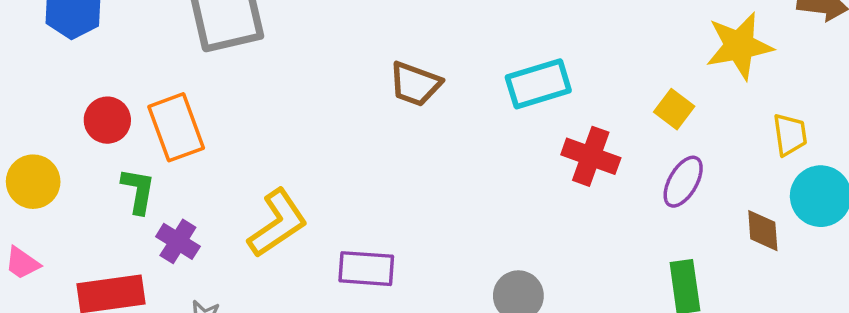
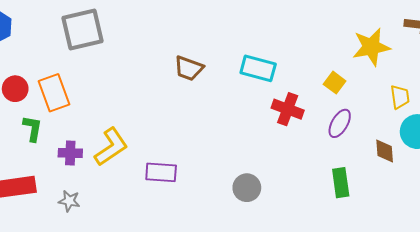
cyan rectangle: (538, 84) -> (258, 68), turned 32
purple cross: (178, 241) -> (70, 153), moved, turned -30

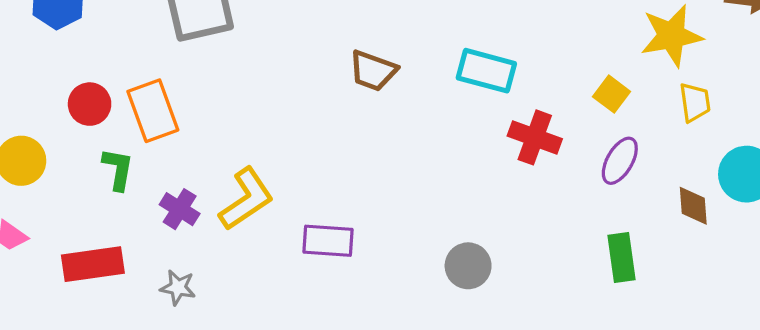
yellow trapezoid: (400, 97) -> (695, 102), moved
purple cross: (70, 153) -> (180, 209), turned 30

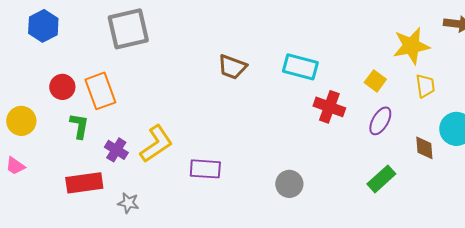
green rectangle: (621, 257) -> (381, 179), turned 56
red rectangle: (93, 264) -> (84, 183), moved
gray star: (178, 287) -> (128, 203), moved

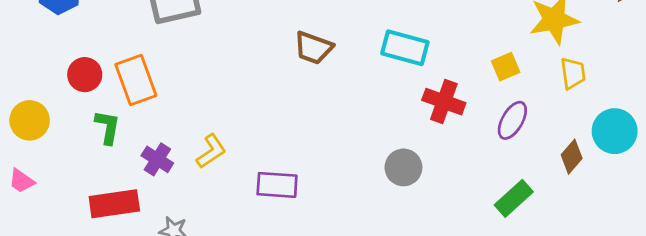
yellow square: (375, 81) -> (506, 67), turned 30
yellow L-shape: (156, 144) -> (211, 151), size x0.7
brown diamond: (424, 148) -> (572, 157), turned 45
gray circle: (289, 184) -> (403, 167), moved

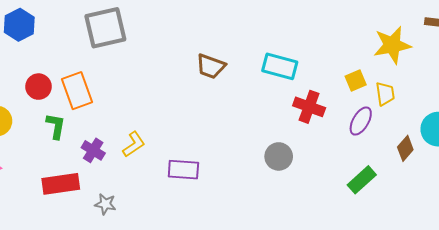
yellow trapezoid: (573, 73) -> (385, 94), moved

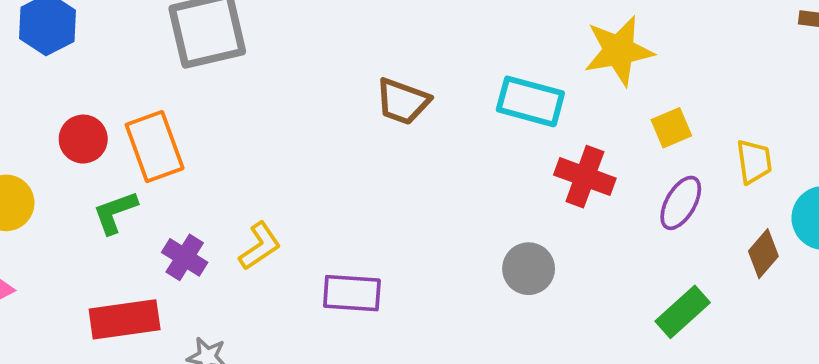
yellow star: (392, 45) -> (619, 51), moved
yellow trapezoid: (385, 94) -> (754, 162), moved
green L-shape: (56, 126) -> (115, 212), turned -120

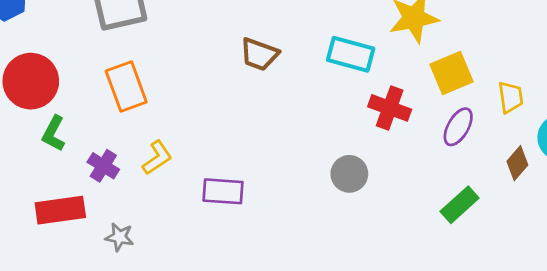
yellow square: (671, 128) -> (451, 73), size x1.5
red circle: (83, 139) -> (31, 81), size x1.6
orange rectangle: (155, 147) -> (126, 86), moved
green L-shape: (115, 212) -> (54, 134), turned -42

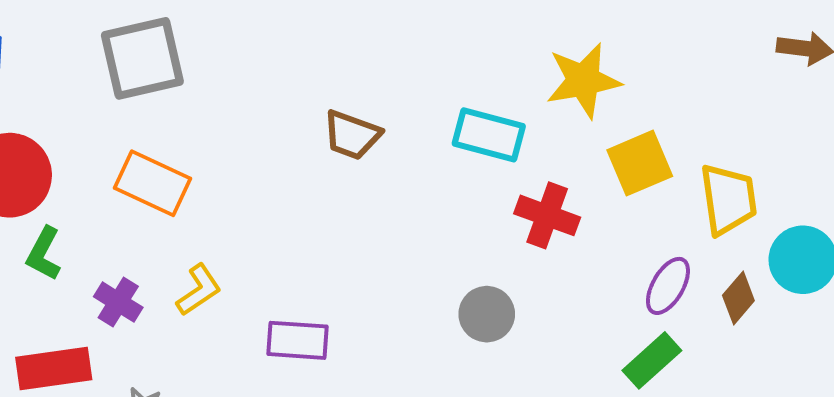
orange rectangle: (126, 86) -> (152, 183), turned -45
yellow trapezoid: (511, 97) -> (728, 199), size x1.5
purple ellipse: (458, 127) -> (668, 286), moved

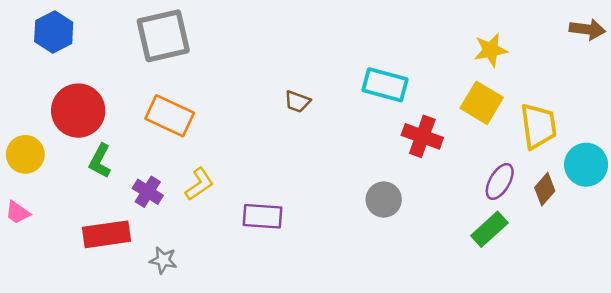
yellow star: (583, 81) -> (491, 50), moved, size x0.7
brown trapezoid: (352, 135) -> (297, 102), moved, size x0.7
yellow square: (640, 163) -> (482, 103), turned -36

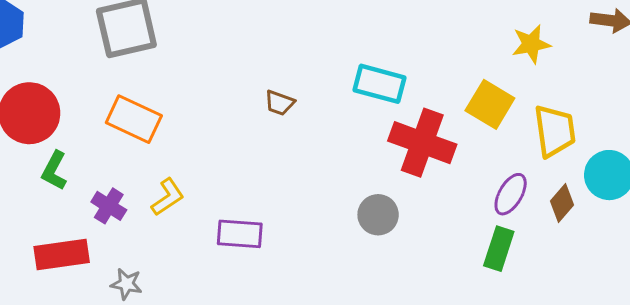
yellow star: (491, 50) -> (531, 44), moved
red cross: (422, 136) -> (422, 143), size x1.4
green rectangle: (489, 229) -> (499, 249), turned -30

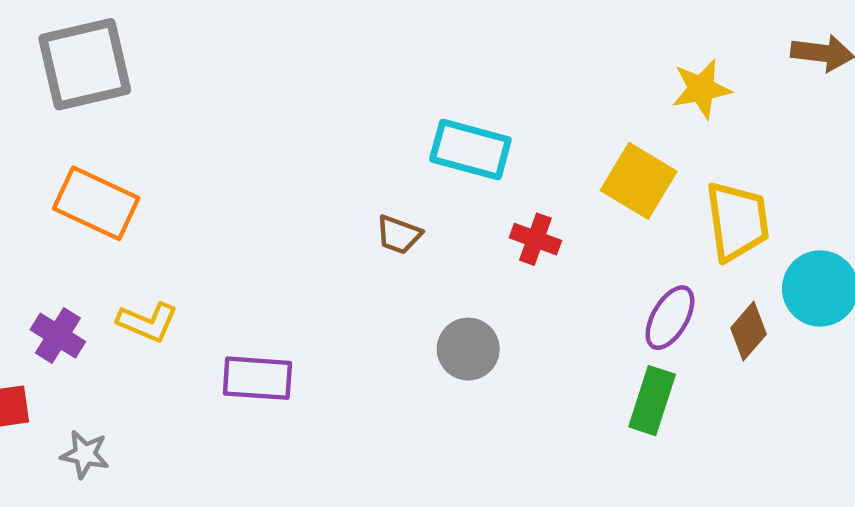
brown trapezoid: (279, 103) -> (399, 235), moved
red cross: (422, 143) -> (535, 239), size x0.5
yellow L-shape: (168, 197) -> (148, 322), turned 57

